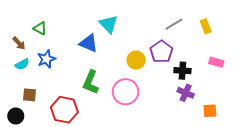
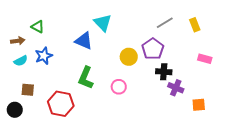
brown arrow: (19, 43) -> (18, 41), turned -56
black cross: (182, 71) -> (164, 72), moved
pink circle: (126, 92) -> (119, 87), size x0.6

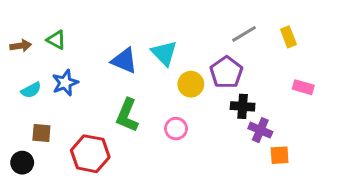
cyan triangle: (103, 23) -> (164, 53), moved
brown arrow: (18, 41) -> (21, 46), moved
orange square: (199, 105) -> (280, 155), moved

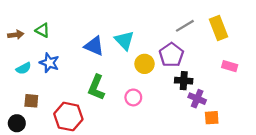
yellow rectangle: (288, 37) -> (218, 28), size x1.5
blue star: (65, 83) -> (49, 63), turned -30

